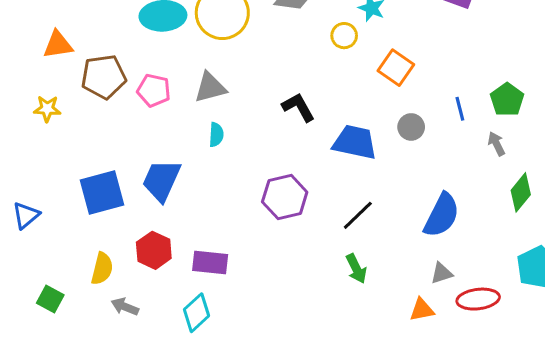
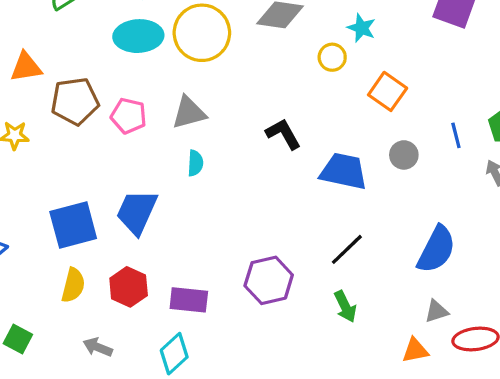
purple hexagon: (285, 197) -> (269, 280), moved
yellow semicircle: (102, 269) -> (73, 285), moved

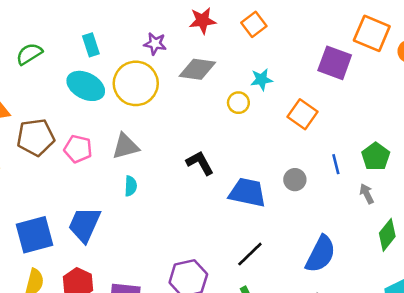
cyan star: (362, 28) -> (262, 80), turned -30
cyan ellipse: (138, 36) -> (86, 86), turned 30
orange square: (388, 91) -> (303, 114), moved

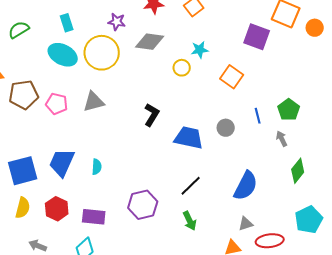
black L-shape: (200, 163) -> (152, 115), turned 60
cyan semicircle: (131, 186) -> (97, 167), moved

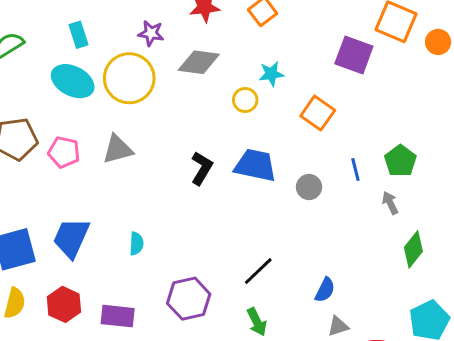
blue trapezoid: (189, 138) -> (255, 165), moved
cyan semicircle: (97, 167) -> (136, 244), moved
blue semicircle: (246, 186) -> (325, 290), moved, size x0.6

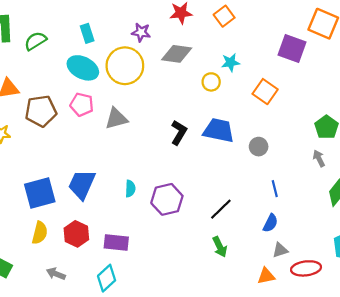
pink pentagon: (64, 152) -> (82, 105), moved
blue line: (355, 170) -> (275, 189), moved
purple hexagon: (189, 299) -> (167, 199), moved

